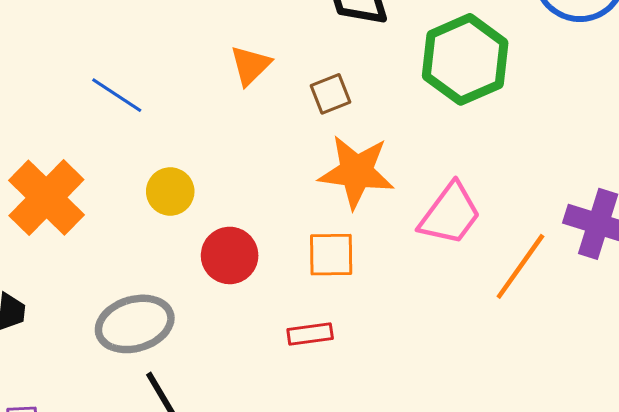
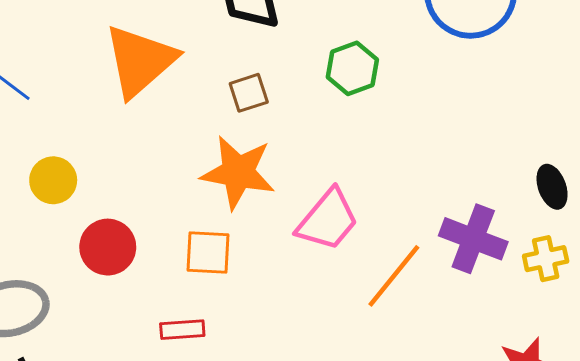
green hexagon: (465, 59) -> (352, 68), size x0.6
orange triangle: (250, 65) -> (140, 61), size x1.8
brown square: (331, 94) -> (249, 93), moved

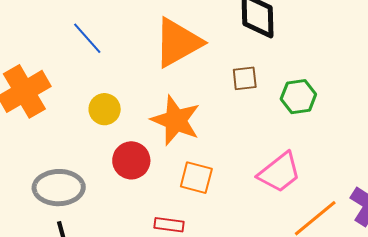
green hexagon: (352, 68) -> (298, 97), moved
orange star: (238, 172) -> (176, 120), moved

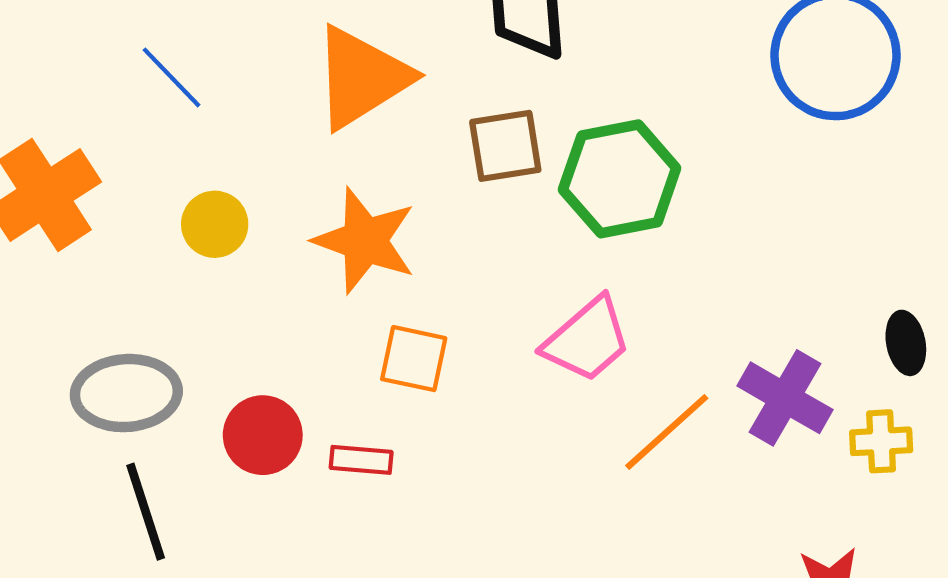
brown square: (245, 78) -> (505, 146), size x1.4
green hexagon: (298, 97) -> (620, 179), size x1.6
red circle: (131, 160) -> (263, 435), moved

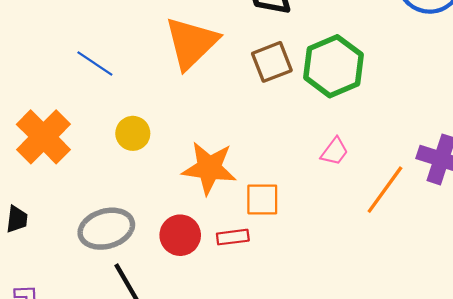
orange star: (365, 241) -> (209, 168), moved
pink trapezoid: (587, 340) -> (335, 151), size x0.6
orange square: (414, 359) -> (262, 199), moved

